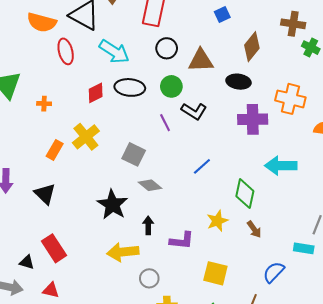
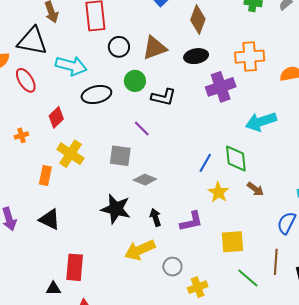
red diamond: (96, 93) -> (56, 117), moved
purple line: (165, 123) -> (142, 128), moved
blue line: (202, 166) -> (205, 163), moved
red rectangle: (54, 248) -> (75, 267), turned 56

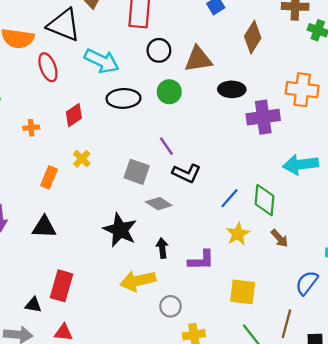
black ellipse: (196, 56) -> (232, 89), moved
black L-shape: (164, 97) -> (187, 173), moved
yellow cross: (71, 154) -> (82, 159), size x0.6
black triangle: (50, 219) -> (44, 227), turned -35

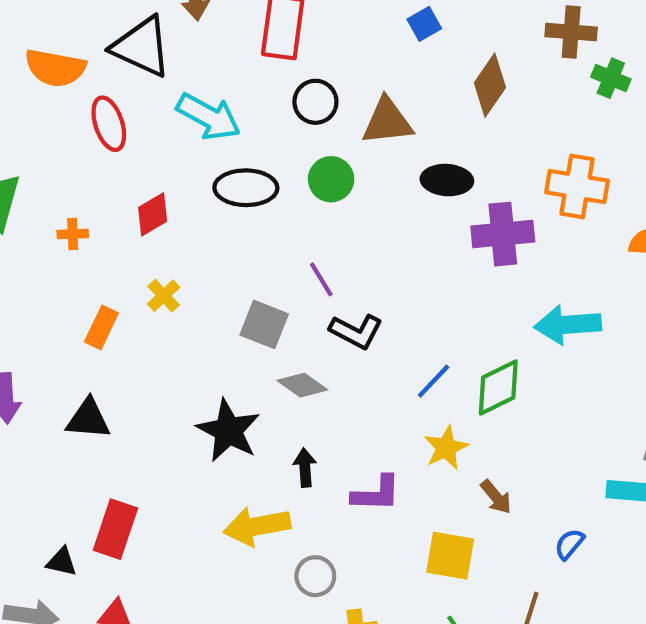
green diamond: (265, 200) -> (498, 387), turned 56
brown arrow: (280, 238) -> (496, 497), moved
blue semicircle: (307, 283) -> (569, 544), size x0.7

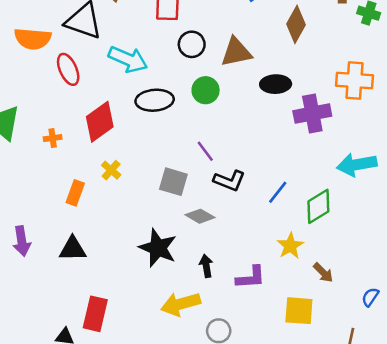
red diamond: (153, 214) -> (100, 122), size x1.5
blue line: (434, 381) -> (278, 192), moved

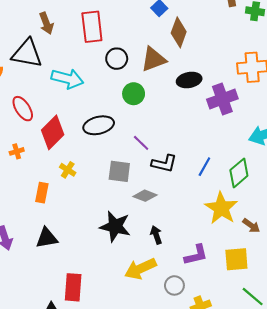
brown diamond: (296, 24) -> (179, 32), moved
red ellipse: (68, 69) -> (23, 109), moved
black ellipse: (155, 100) -> (99, 125), moved
yellow star: (290, 246) -> (221, 208), size x1.5
purple L-shape: (251, 277) -> (196, 255), moved

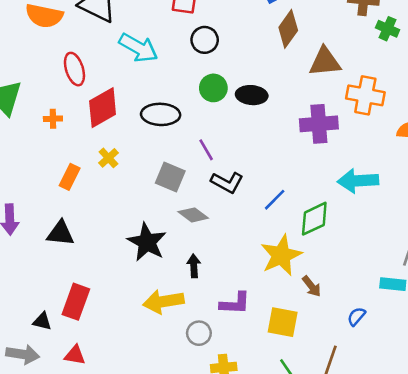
brown triangle: (153, 59) -> (325, 62), moved
black ellipse: (189, 80) -> (252, 95), moved

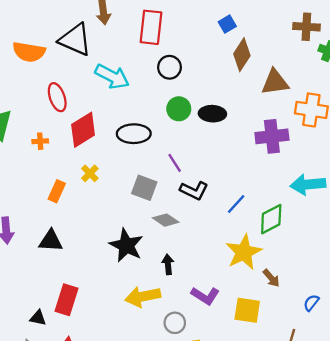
purple L-shape: (235, 303) -> (205, 296), turned 32

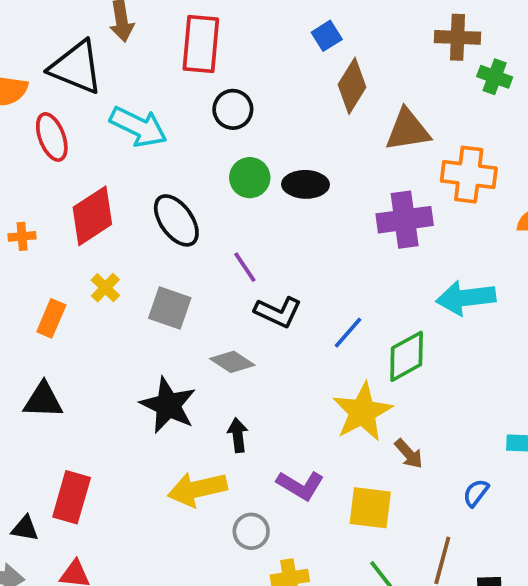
red ellipse: (57, 97) -> (52, 137), moved
black ellipse: (134, 134) -> (176, 220), turned 56
gray square: (144, 188) -> (170, 308), moved

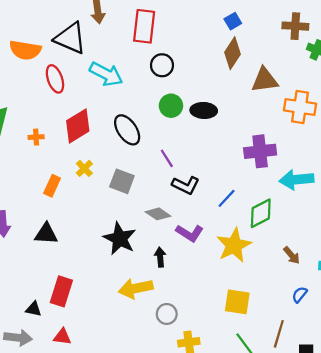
blue square: (327, 36) -> (233, 21), moved
purple cross: (405, 220) -> (260, 151), moved
brown arrow: (409, 454) -> (292, 255), moved
purple L-shape: (300, 485) -> (190, 233), moved

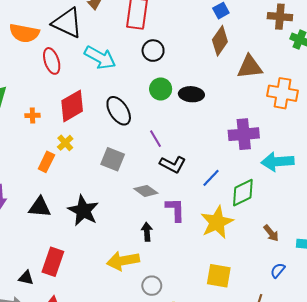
yellow cross: (84, 168) -> (65, 143), moved
purple L-shape: (190, 233) -> (175, 210), turned -125
black star: (120, 239) -> (83, 211), moved

